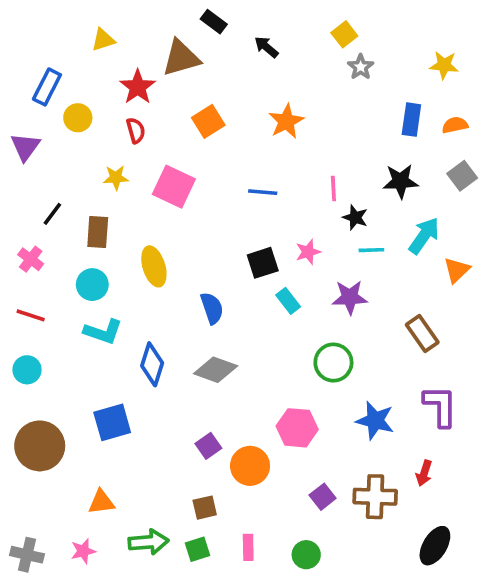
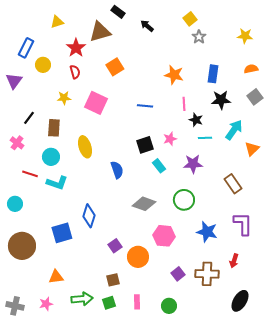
blue rectangle: (411, 120) -> (213, 74), moved
orange star: (286, 121) -> (174, 75), moved, turned -30
red line: (31, 315) -> (30, 174), moved
blue diamond: (152, 364) -> (89, 216), moved
gray diamond: (216, 370) -> (144, 204), moved

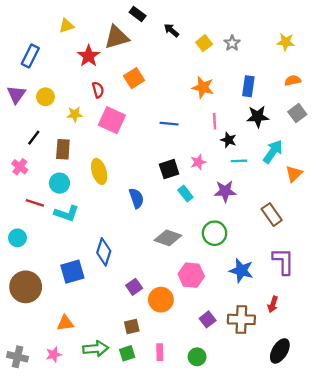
yellow square: (190, 19) -> (204, 43), moved
yellow circle: (43, 65) -> (45, 97), moved
red semicircle: (75, 72) -> (98, 90), moved

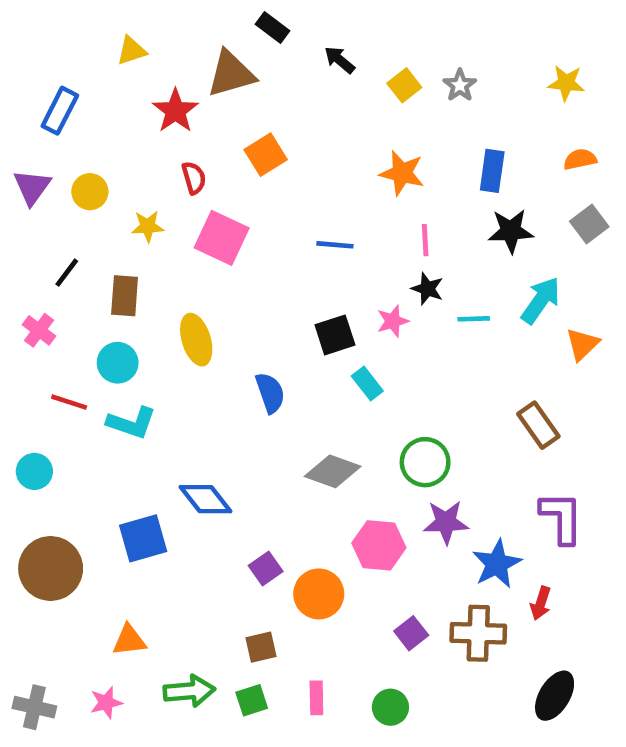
black star: (229, 140) -> (427, 289), moved
purple star: (225, 191) -> (446, 522), moved
blue diamond: (104, 252) -> (205, 499), turned -56
blue star: (241, 271) -> (497, 564), moved, turned 30

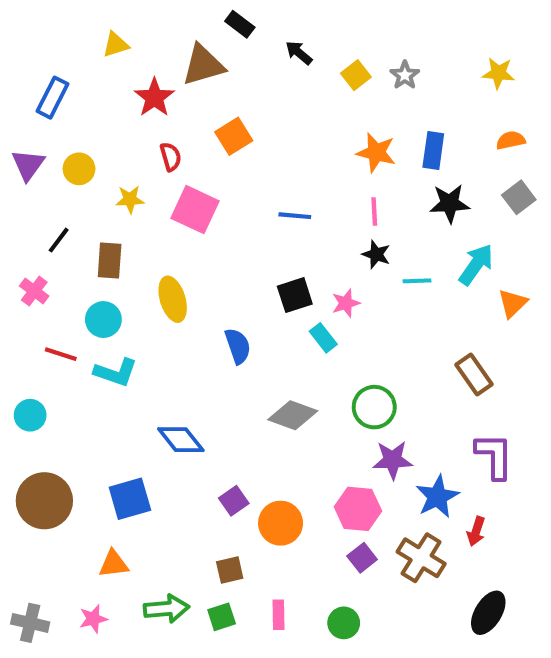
orange star: (402, 173) -> (376, 153), moved
pink star: (393, 321) -> (346, 303), moved
blue square: (143, 538) -> (130, 499), moved
pink hexagon: (379, 545) -> (358, 509), moved
brown cross: (478, 633) -> (421, 558), turned 30

